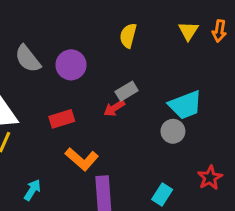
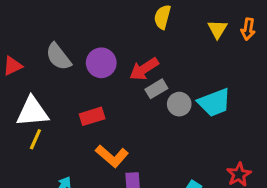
yellow semicircle: (128, 36) -> (162, 17), moved
red arrow: (114, 108) -> (144, 69), moved, size x1.4
gray circle: (173, 131) -> (179, 104), moved

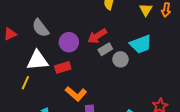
purple circle: (101, 63) -> (69, 42), moved
cyan trapezoid: (214, 103) -> (141, 44), moved
white triangle: (32, 112) -> (37, 60), moved

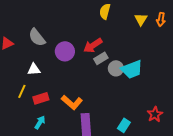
cyan trapezoid: (141, 44) -> (132, 69), moved
white triangle: (37, 60) -> (34, 69), size x0.6
red rectangle: (63, 67) -> (41, 98), moved

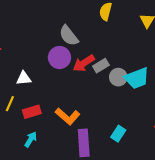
gray semicircle: (37, 37) -> (69, 36), moved
red arrow: (93, 45) -> (84, 63), moved
cyan rectangle: (124, 125) -> (118, 134), moved

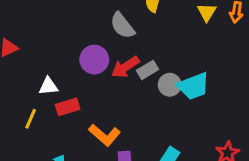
gray semicircle: (69, 36) -> (122, 26), moved
red rectangle: (32, 112) -> (68, 107), moved

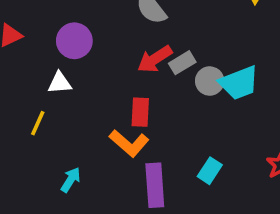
purple circle: (94, 60) -> (74, 41), moved
red rectangle: (68, 107) -> (140, 112), moved, turned -70

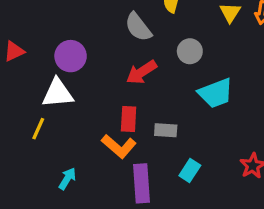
gray rectangle: (182, 63) -> (166, 130), moved, turned 35
gray circle: (210, 81) -> (190, 51), moved
white triangle: (60, 83) -> (58, 93), size x1.5

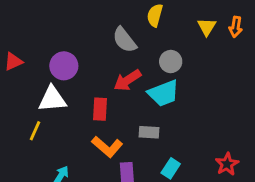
cyan trapezoid: (216, 93) -> (163, 93), moved
red rectangle: (129, 119) -> (100, 109), moved

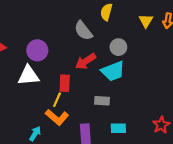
yellow line: (35, 131) -> (57, 100), moved
orange L-shape: (107, 147) -> (57, 117), moved
cyan rectangle: (171, 168) -> (118, 128), turned 56

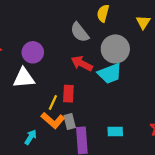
gray circle: (118, 47) -> (115, 49), size x1.6
red arrow: (86, 61) -> (82, 63), turned 60
red rectangle: (65, 83) -> (68, 94), moved
gray rectangle: (102, 101) -> (70, 121), moved, turned 72

